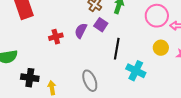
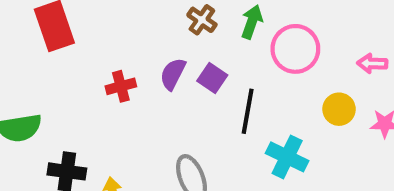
pink circle: (157, 16) -> (295, 49), moved
purple square: (101, 25) -> (212, 78), moved

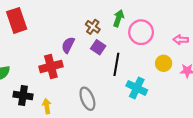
brown cross: (202, 20) -> (93, 27), moved
purple semicircle: (173, 74) -> (68, 45), moved
red cross: (121, 86) -> (51, 67), moved, size x1.5

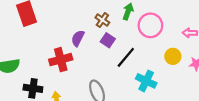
black line: (116, 64) -> (126, 57), turned 30

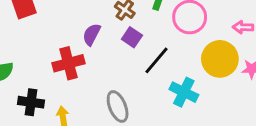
yellow circle: (173, 56) -> (220, 59), size x1.6

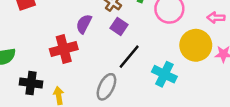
black line: (156, 60) -> (129, 57), moved
gray ellipse: (118, 107) -> (106, 87), turned 48

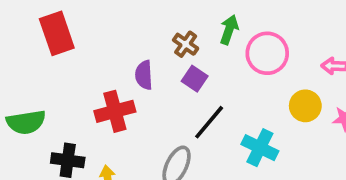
purple semicircle: (84, 24) -> (144, 75), turned -30
yellow circle: (196, 45) -> (305, 106), size x0.7

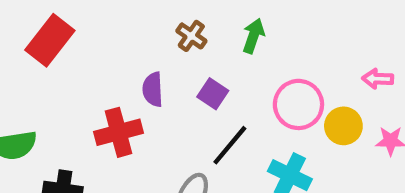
red rectangle: (57, 33) -> (50, 40), turned 57
brown cross: (186, 44) -> (191, 36), moved
pink circle: (267, 53) -> (298, 104), moved

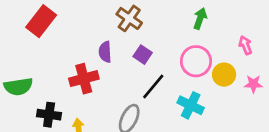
brown cross: (191, 36) -> (129, 18), size x1.4
green arrow: (253, 36) -> (200, 18), moved
pink arrow: (378, 79) -> (245, 45), turned 66

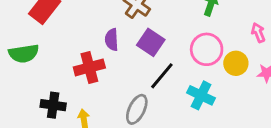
purple square: (143, 55) -> (151, 42), size x1.4
green semicircle: (18, 87) -> (24, 54), moved

